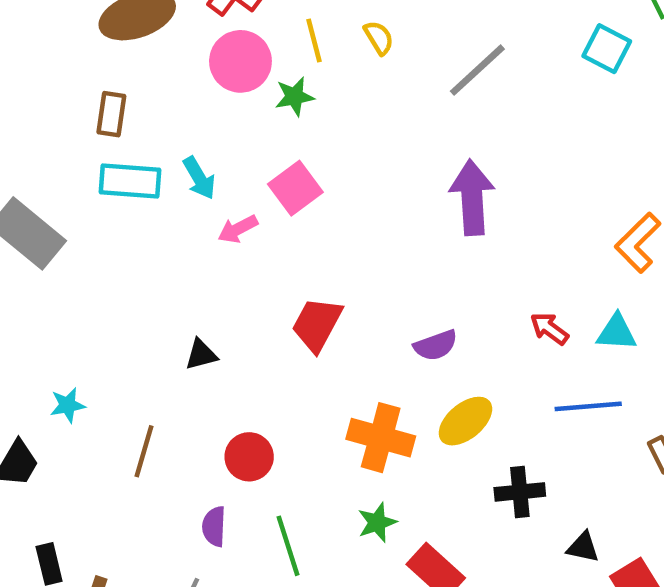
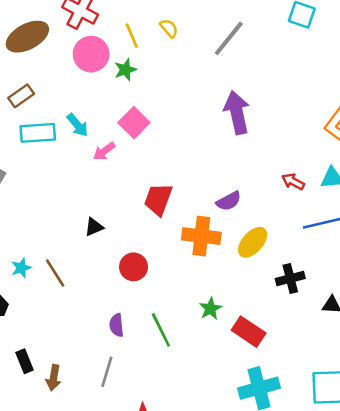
brown rectangle: (111, 114) -> (21, 96), turned 55
orange cross: (381, 438) -> (201, 236), moved
brown line: (144, 451) -> (55, 273), moved, turned -40
red circle: (249, 457) -> (134, 267), moved

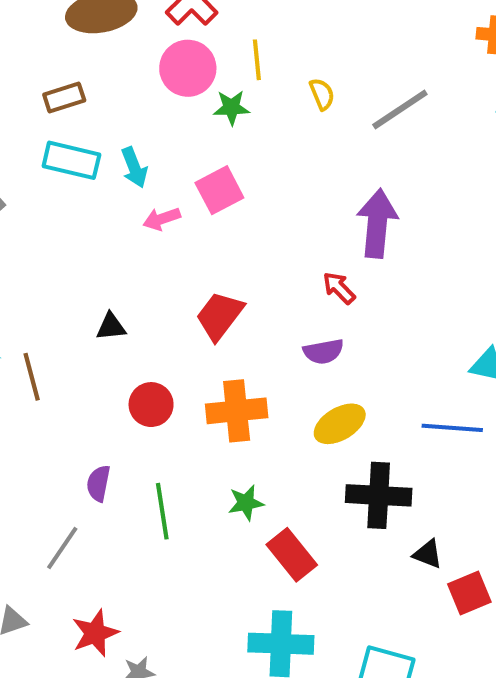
yellow semicircle: (169, 28) -> (322, 94), moved
red arrow: (293, 181) -> (339, 288), moved
orange cross: (201, 236) -> (237, 411), moved, turned -30
black cross: (290, 279) -> (379, 495), size x1.4

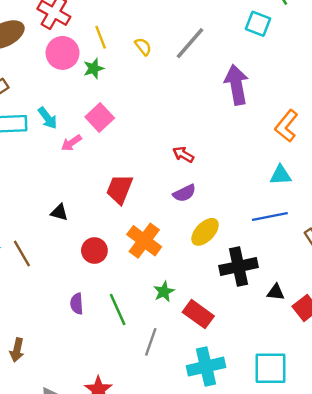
purple arrow: (377, 223) -> (236, 85), moved
black triangle: (111, 327) -> (59, 212), turned 36
orange cross: (237, 411) -> (144, 241), turned -32
gray line: (62, 548) -> (151, 342), moved

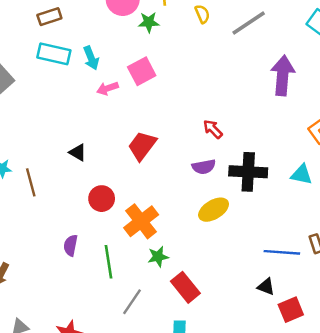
blue line: (270, 217) -> (282, 252), moved
orange cross: (144, 241) -> (141, 221), moved
black cross: (238, 267) -> (248, 172), moved

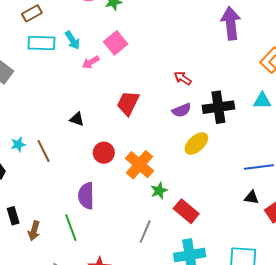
purple semicircle: (71, 245) -> (86, 196), size x1.5
green line: (108, 262) -> (71, 228), moved

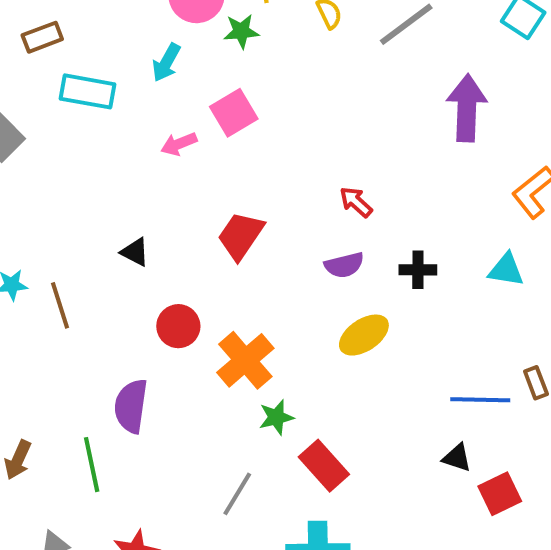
brown rectangle: (32, 13) -> (42, 37), moved
cyan arrow: (72, 40) -> (166, 63), moved, turned 54
black cross: (218, 107) -> (418, 270), size x0.6

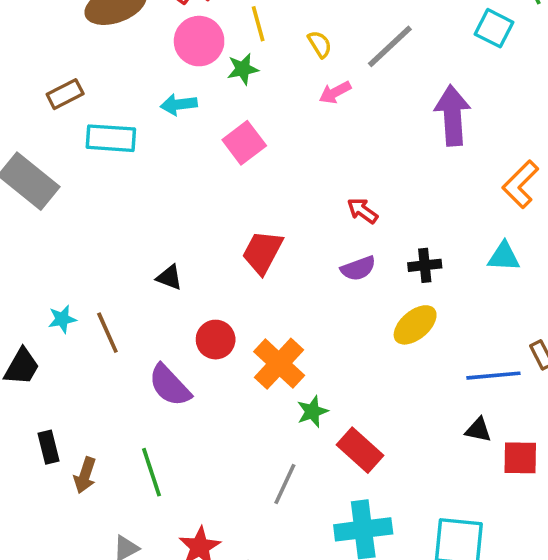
cyan arrow: (166, 63) -> (179, 104), turned 60
pink arrow: (179, 144) -> (335, 92), moved
yellow ellipse: (364, 335) -> (415, 325), moved
purple semicircle: (131, 406) -> (170, 385), moved, turned -45
red square: (500, 494) -> (520, 458), turned 33

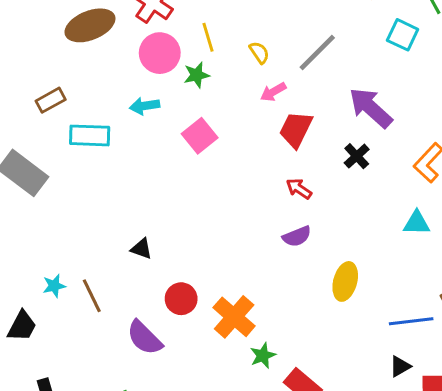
purple arrow: (452, 115) -> (371, 108), turned -42
red trapezoid: (263, 252) -> (296, 129), moved
black cross: (425, 265) -> (357, 156), moved, turned -35
yellow ellipse: (415, 325) -> (345, 281), turned -33
black triangle: (478, 430) -> (400, 366), turned -40

